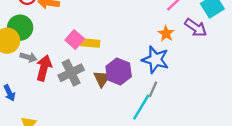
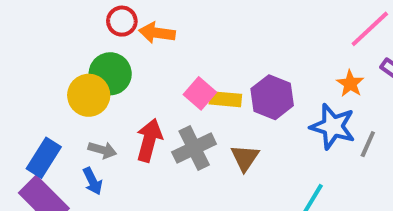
gray arrow: (28, 57) -> (102, 150), moved
purple hexagon: (119, 72) -> (272, 97), moved
gray line: (153, 89) -> (368, 144), moved

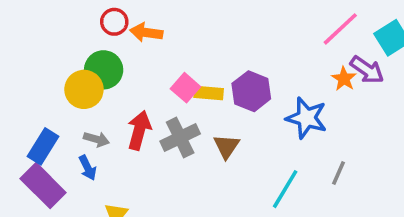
orange star: (350, 84) -> (344, 79), moved
gray line: (368, 144) -> (339, 173), moved

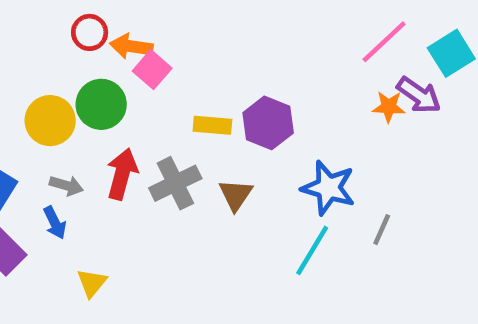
green circle: (104, 70) -> (101, 104), moved
orange star: (344, 79) -> (389, 107), turned -30
pink square: (185, 88) -> (152, 70), moved
blue star: (306, 118) -> (328, 188), moved

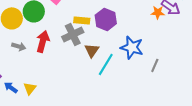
gray cross: (175, 183) -> (73, 34), moved
blue arrow: (55, 223) -> (11, 87), moved, turned 152
cyan line: (312, 250) -> (106, 64), moved

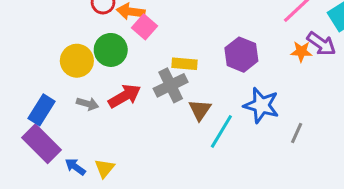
purple hexagon: (106, 19) -> (241, 55), moved
red arrow: (43, 41) -> (125, 96), turned 45

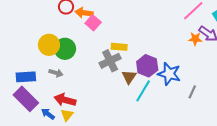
green circle: (111, 50) -> (65, 49), moved
purple hexagon: (241, 55) -> (147, 66), moved
red arrow: (125, 96) -> (65, 100), moved, turned -135
blue rectangle: (42, 110) -> (26, 77), turned 54

